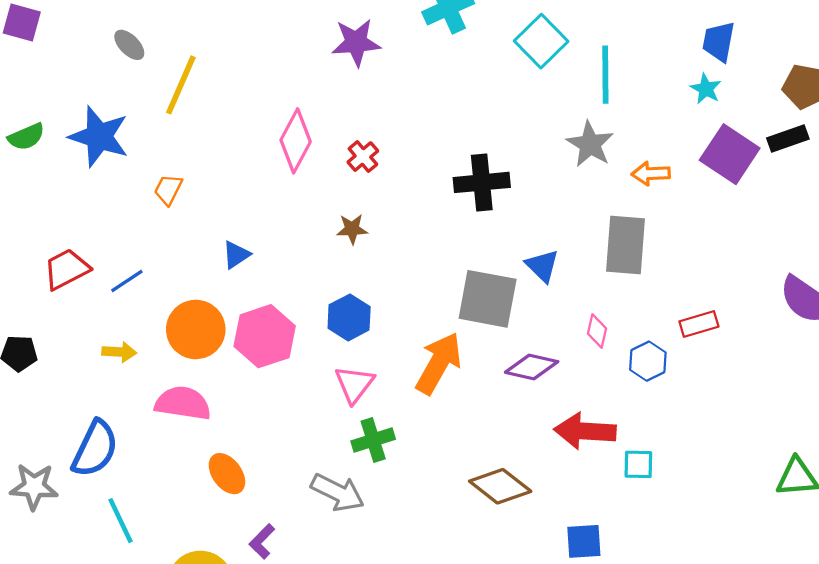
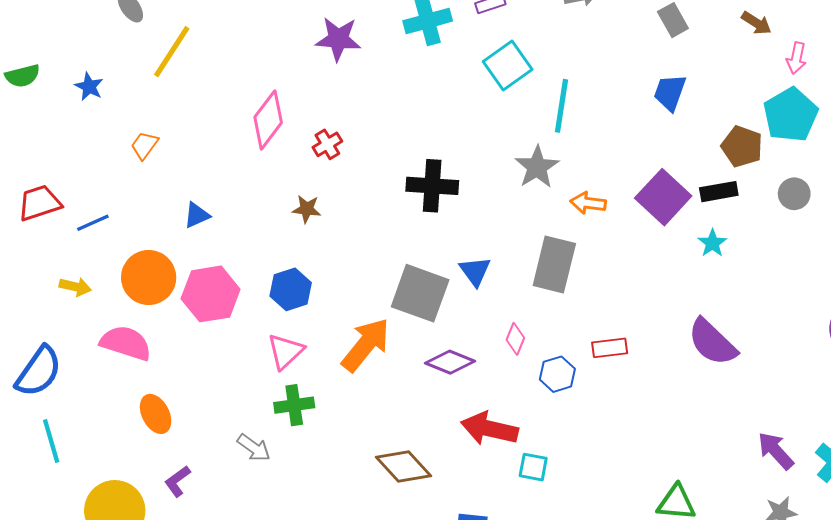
cyan star: (706, 89) -> (712, 243), moved
blue star: (99, 137) -> (89, 87), size x0.5
gray arrow: (338, 492) -> (254, 448), size x0.7

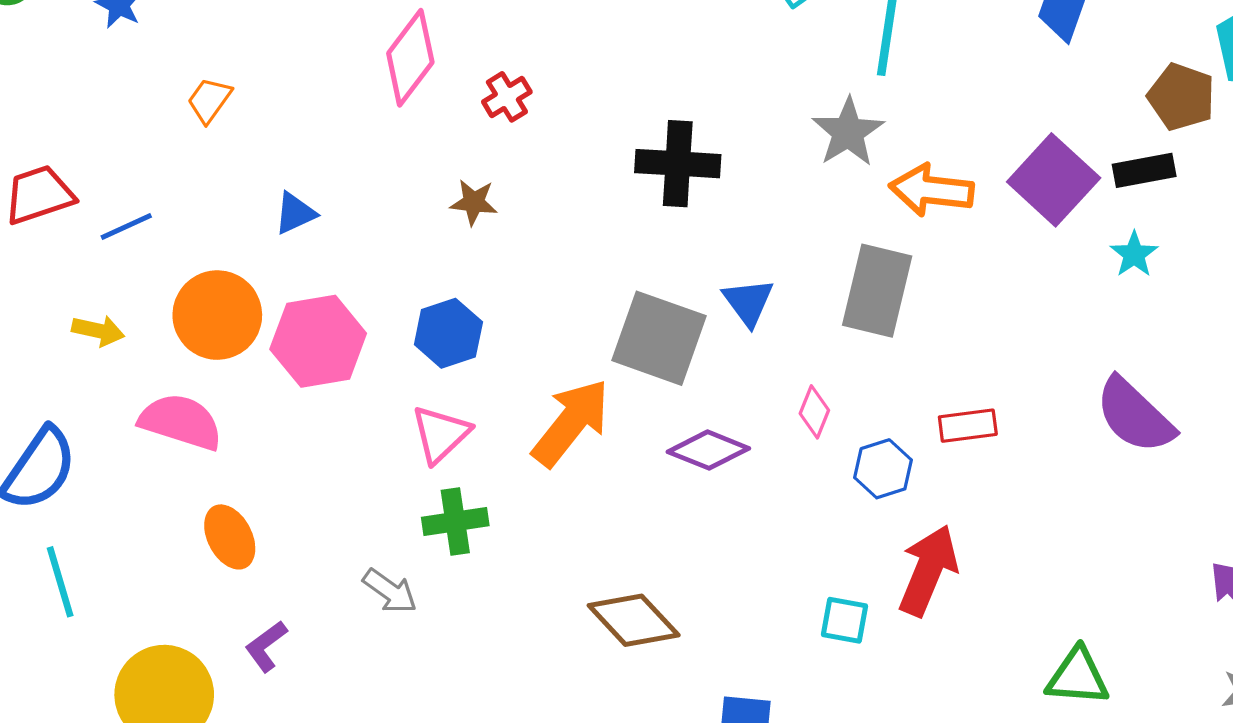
orange arrow: (588, 203) -> (931, 190), size x1.4
red arrow: (489, 429) -> (928, 570), moved, turned 100

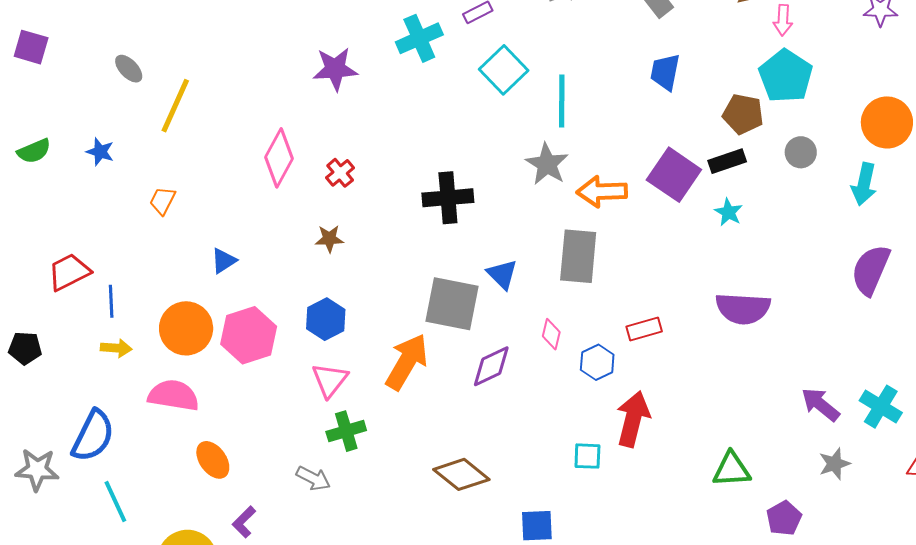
blue line: (126, 226) -> (111, 301), moved, turned -60
purple semicircle: (1135, 415) -> (743, 308), turned -32
purple diamond: (708, 450) -> (491, 366), turned -39

